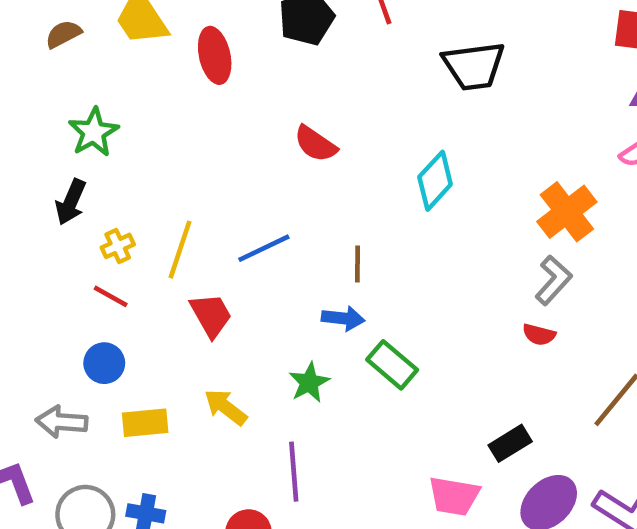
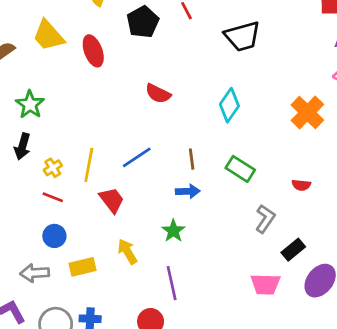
gray L-shape: (553, 280) -> (265, 219), moved
green rectangle: (392, 365) -> (240, 169), moved
yellow arrow: (226, 407) -> (127, 252), turned 30

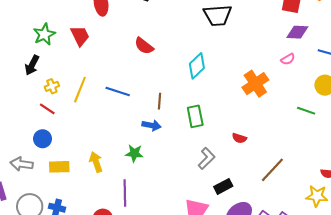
blue line: (137, 157) -> (118, 91), turned 40
green rectangle: (240, 169) -> (195, 116), turned 35
red trapezoid: (112, 200) -> (80, 36), moved
green star: (173, 231) -> (134, 153), turned 30

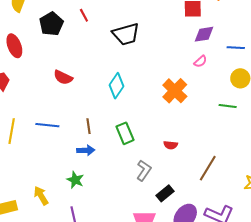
green star: (134, 153) -> (75, 180), turned 30

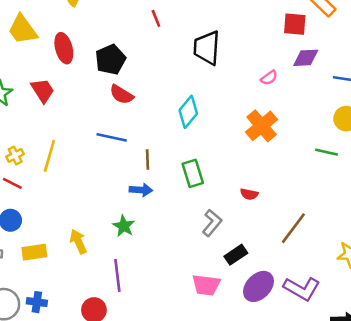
black pentagon: (51, 24) -> (110, 59), moved
black trapezoid: (126, 34) -> (207, 48), turned 104
pink semicircle: (200, 61) -> (269, 78), moved
blue line: (47, 125) -> (112, 137), moved

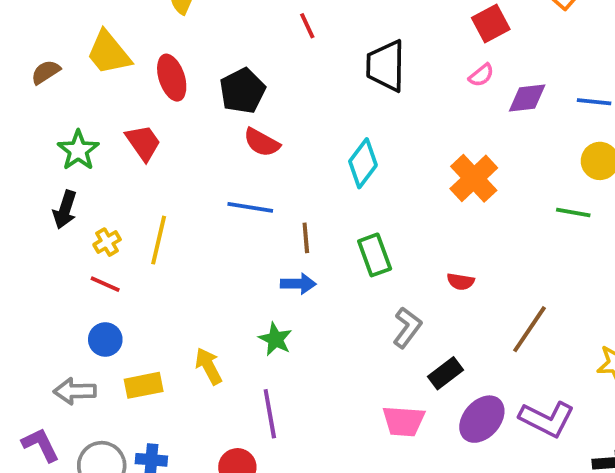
red square: (295, 24) -> (491, 24), moved, turned -30
purple diamond: (306, 58) -> (527, 98), moved
pink semicircle: (269, 78) -> (481, 75), moved

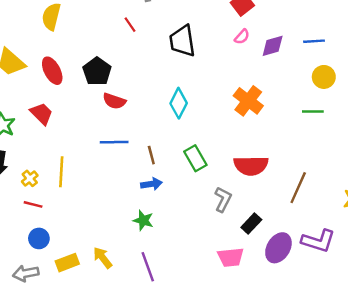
red semicircle: (461, 282) -> (251, 166), size x2.0
yellow arrow: (209, 366) -> (103, 258), moved

